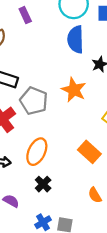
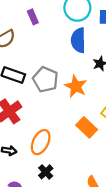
gray pentagon: (34, 101) -> (45, 79), moved
orange rectangle: (89, 152) -> (87, 127), moved

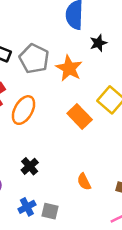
orange ellipse: (41, 142) -> (24, 110), moved

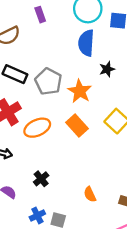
orange ellipse: (24, 110) -> (37, 128), turned 35
orange rectangle: (80, 117) -> (77, 126), moved

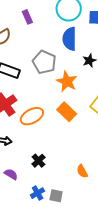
gray pentagon: (48, 81) -> (44, 62), moved

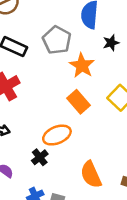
orange ellipse: (32, 116) -> (57, 135), moved
orange semicircle: (82, 171) -> (91, 175), size x1.6

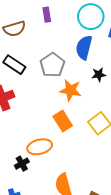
orange star: (82, 66) -> (71, 90), turned -30

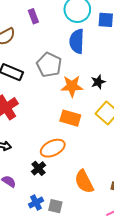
black star: (99, 75) -> (98, 82), moved
orange rectangle: (63, 121) -> (70, 118), turned -30

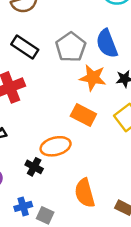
blue semicircle: (77, 41) -> (107, 44), moved, turned -35
black cross: (38, 168) -> (34, 167), turned -32

